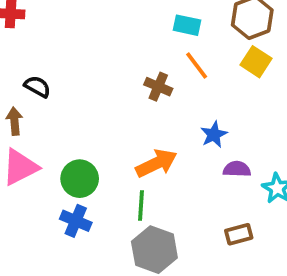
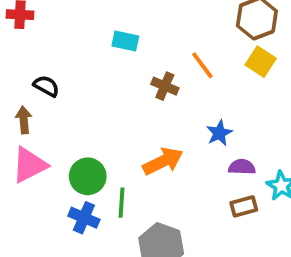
cyan rectangle: (187, 25) -> (125, 41), moved
green line: (141, 205) -> (122, 203), moved
brown rectangle: (239, 234) -> (244, 206), moved

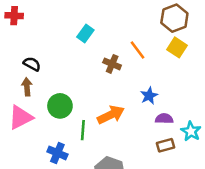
cyan rectangle: (125, 41) -> (85, 33), turned -66
brown arrow: (24, 120) -> (27, 87), moved
green circle: (88, 176) -> (60, 106), moved
green line: (122, 203) -> (83, 130), moved

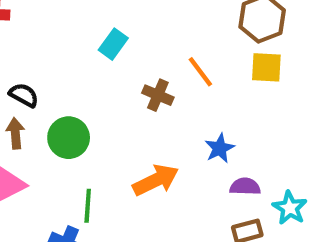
yellow square: (177, 47) -> (266, 67), turned -30
green circle: (60, 106) -> (69, 138), moved
green line: (83, 130) -> (88, 206), moved

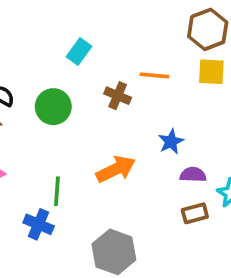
orange line: (200, 72) -> (154, 75), turned -48
green circle: (69, 138) -> (53, 107), moved

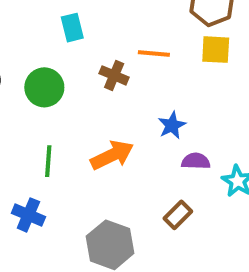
cyan rectangle: (79, 51) -> (72, 28), turned -50
green line: (57, 191) -> (48, 161), moved
brown rectangle: (195, 213) -> (178, 215), moved, turned -30

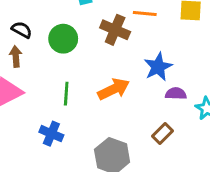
brown cross: (114, 75) -> (115, 30), size x1.4
blue star: (172, 125) -> (158, 67), size x1.4

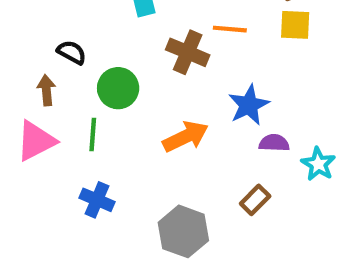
black semicircle: (22, 30) -> (72, 52), moved
green circle: (63, 39) -> (118, 88), moved
green line: (66, 94) -> (93, 135), moved

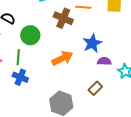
blue cross: (97, 200) -> (20, 77), moved

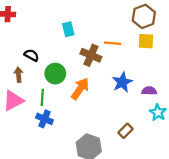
orange arrow: (62, 58) -> (80, 89), moved, turned -30
purple semicircle: (104, 61) -> (149, 91), moved

